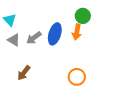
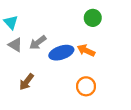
orange arrow: (77, 32) -> (86, 50), moved, turned 105
blue ellipse: (55, 34) -> (61, 53), moved, turned 55

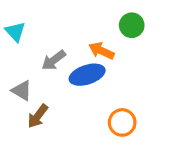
gray triangle: (15, 45) -> (22, 91), moved
orange arrow: (86, 50) -> (101, 51), moved

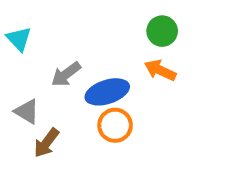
orange arrow: (101, 51) -> (160, 70), moved
orange circle: (122, 122) -> (115, 125), moved

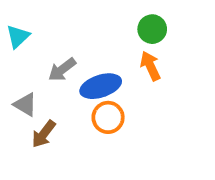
cyan triangle: (19, 39) -> (18, 36), turned 30
orange arrow: (160, 70) -> (150, 66), turned 40

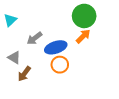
green circle: (152, 29) -> (84, 16), size x1.5
orange arrow: (150, 66) -> (83, 36), turned 70

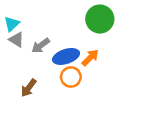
orange arrow: (83, 36) -> (90, 58), moved
gray triangle: (14, 58) -> (16, 40), moved

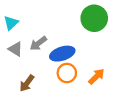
gray triangle: (16, 40) -> (16, 49), moved
orange arrow: (90, 58) -> (96, 76), moved

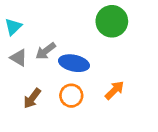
blue ellipse: (62, 54) -> (74, 63), turned 30
orange circle: (67, 73) -> (71, 96), moved

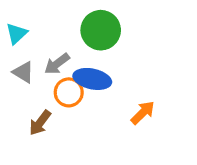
green circle: (112, 21) -> (101, 30), moved
orange circle: (71, 96) -> (69, 92), moved

